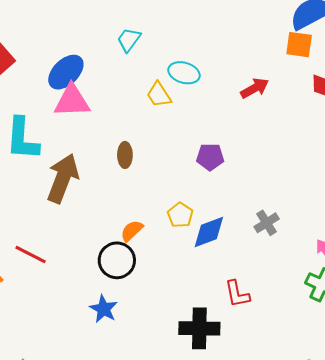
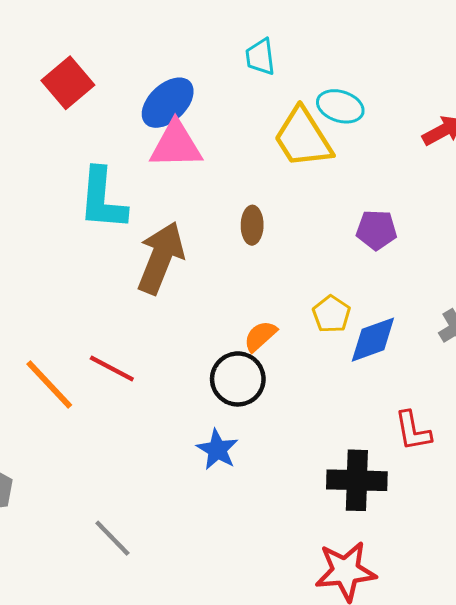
cyan trapezoid: (129, 40) -> (260, 57), turned -44
yellow trapezoid: (159, 95) -> (303, 138), size x1.6

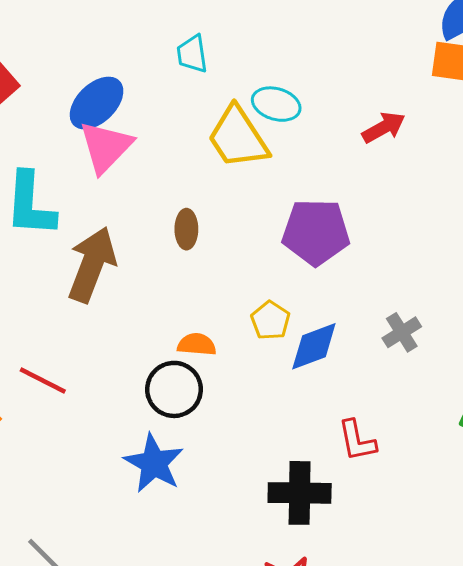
pink triangle: (176, 145) -> (106, 147), turned -44
purple pentagon: (376, 230) -> (316, 232), size x1.6
orange semicircle: (260, 336) -> (197, 344), turned 48
blue star: (217, 450) -> (154, 463), size x1.4

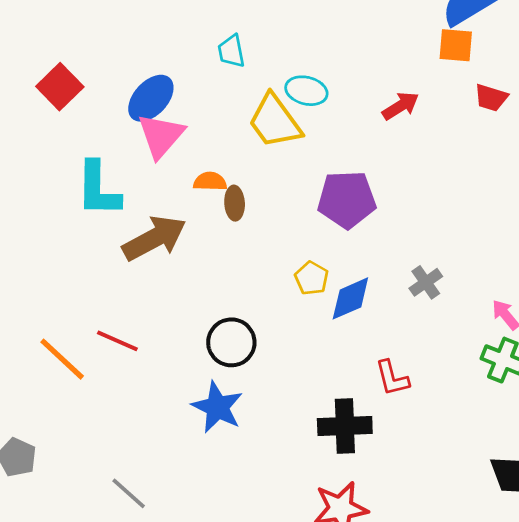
brown arrow: (92, 265) -> (154, 238), turned 44
orange semicircle: (197, 344) -> (210, 182), moved

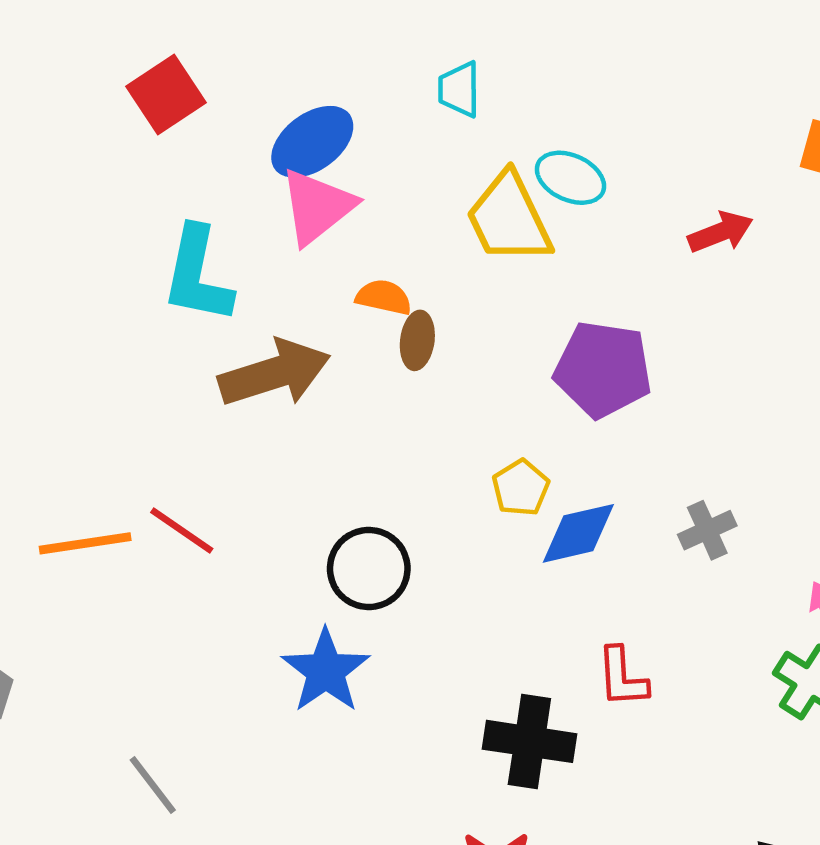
orange line: (62, 359) -> (85, 543), turned -62

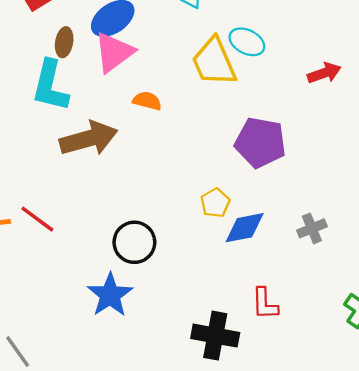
brown ellipse: (417, 340) -> (64, 42), moved

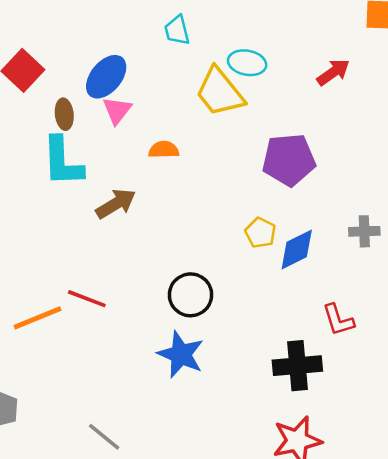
pink triangle: (114, 52) -> (117, 110), size x0.7
brown arrow: (89, 139) -> (116, 204), size x0.7
gray cross: (312, 228) -> (364, 231), turned 36

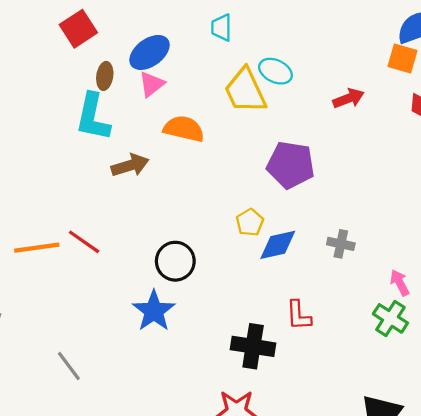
orange semicircle: (164, 150) -> (184, 129), size x1.5

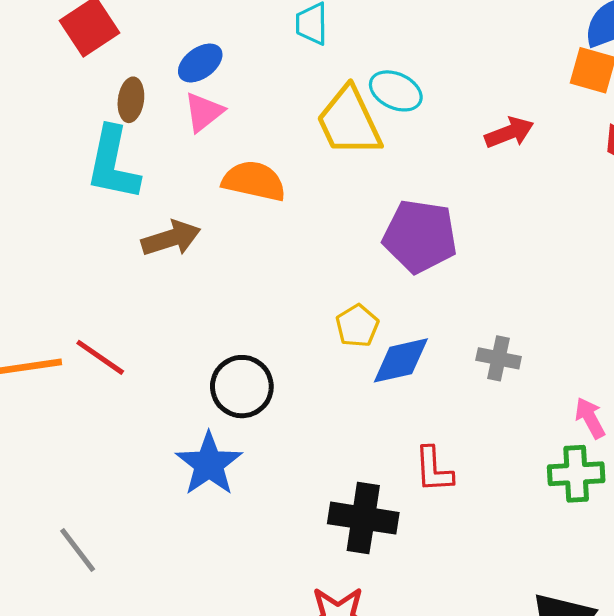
blue ellipse: (150, 52) -> (200, 63), size x0.7
green cross: (390, 318) -> (576, 474), turned -36

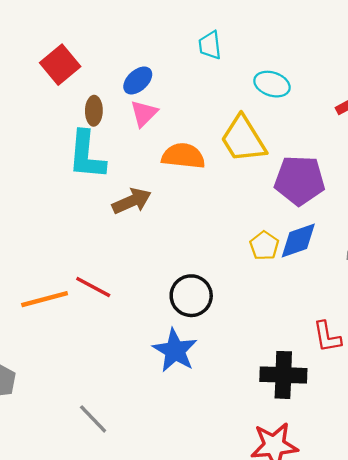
yellow trapezoid: (349, 122) -> (243, 139), moved
blue diamond: (401, 360) -> (298, 241), moved

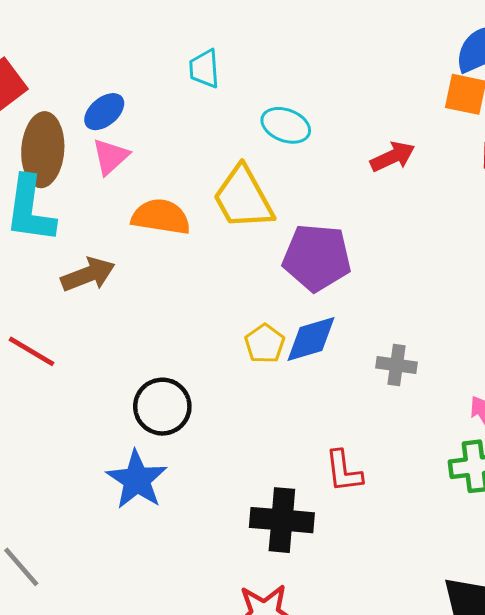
brown ellipse: (94, 111) -> (43, 150), size x1.8
red line: (93, 287) -> (31, 351), moved

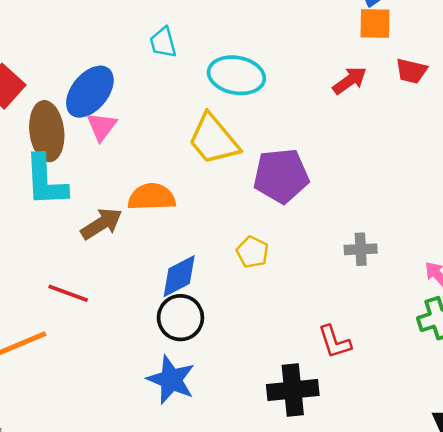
blue ellipse: (104, 112) -> (90, 92), size x1.6
cyan ellipse: (286, 125) -> (236, 75), size x1.4
red arrow: (393, 157) -> (350, 80), moved
orange semicircle: (161, 217) -> (152, 197), moved
blue diamond: (311, 339) -> (179, 276), moved

